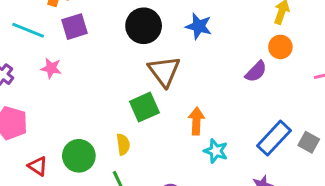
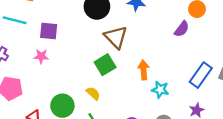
purple square: (75, 27) -> (49, 31), moved, turned 30
pink star: (51, 68) -> (41, 56), moved
yellow semicircle: (123, 144) -> (93, 93), turned -32

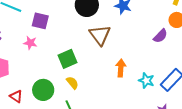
green square: (105, 65) -> (68, 59), moved
cyan star: (160, 90) -> (146, 80), moved

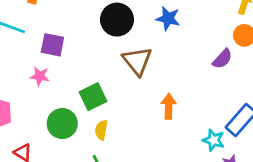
cyan star: (146, 80) -> (214, 140), moved
yellow semicircle: (72, 83) -> (101, 130), turned -128
green circle: (43, 90) -> (62, 124), moved

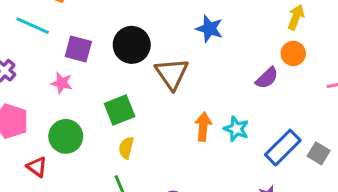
black circle: (117, 20) -> (132, 45), moved
green circle: (62, 124) -> (66, 136), moved
cyan star: (214, 140) -> (236, 129), moved

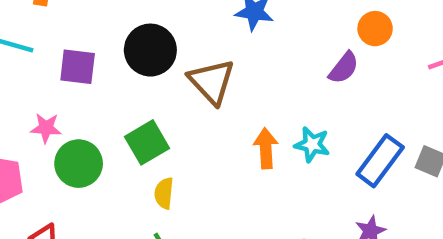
pink star: (62, 83) -> (46, 128), moved
green circle: (66, 136) -> (79, 164), moved

